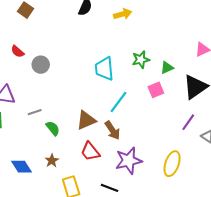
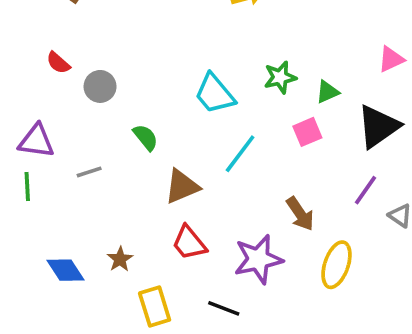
cyan trapezoid: (104, 69) -> (215, 94), turned -35
green semicircle: (53, 128) -> (146, 137), moved
brown arrow: (112, 130) -> (300, 214), moved

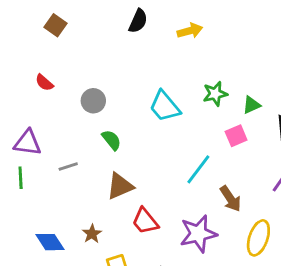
gray circle: (100, 86) -> (93, 101), moved
cyan line: (240, 154) -> (198, 169), moved
brown triangle: (182, 186) -> (120, 186), moved

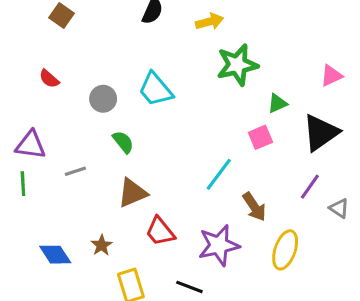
green star: (215, 94) -> (237, 65), moved, size x1.5
cyan trapezoid: (165, 106) -> (156, 89), moved

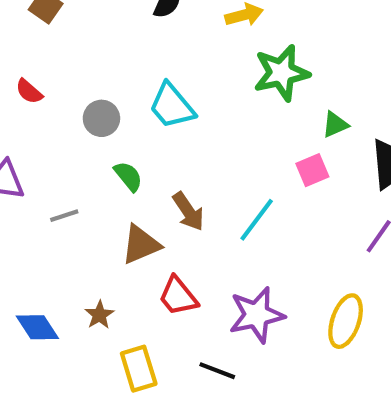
brown arrow: (254, 207) -> (188, 211), moved

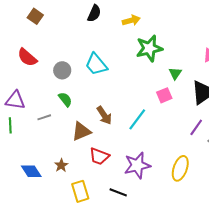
red semicircle: (29, 91) -> (27, 57), size x1.5
green triangle: (335, 125) -> (175, 73), turned -32
green semicircle: (128, 176) -> (65, 99), moved
red trapezoid: (178, 296) -> (99, 156), turned -30

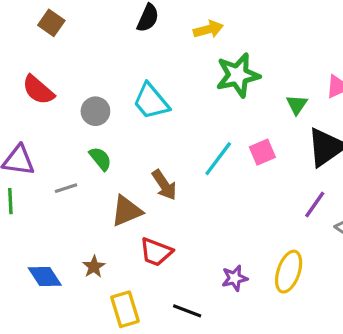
green triangle: (175, 73) -> (297, 105), moved
cyan line: (137, 119) -> (218, 159), moved
purple star: (137, 165) -> (235, 278), moved, size x0.6

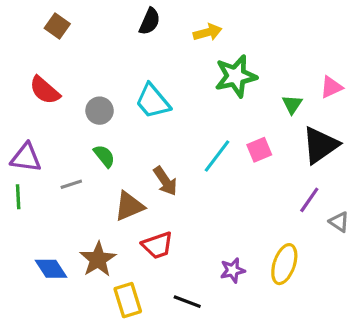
red trapezoid: (156, 252) -> (157, 245), turned -40
brown star: (94, 267) -> (98, 259), size x1.6

